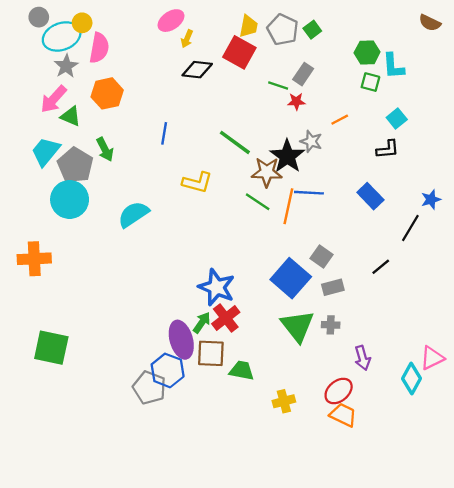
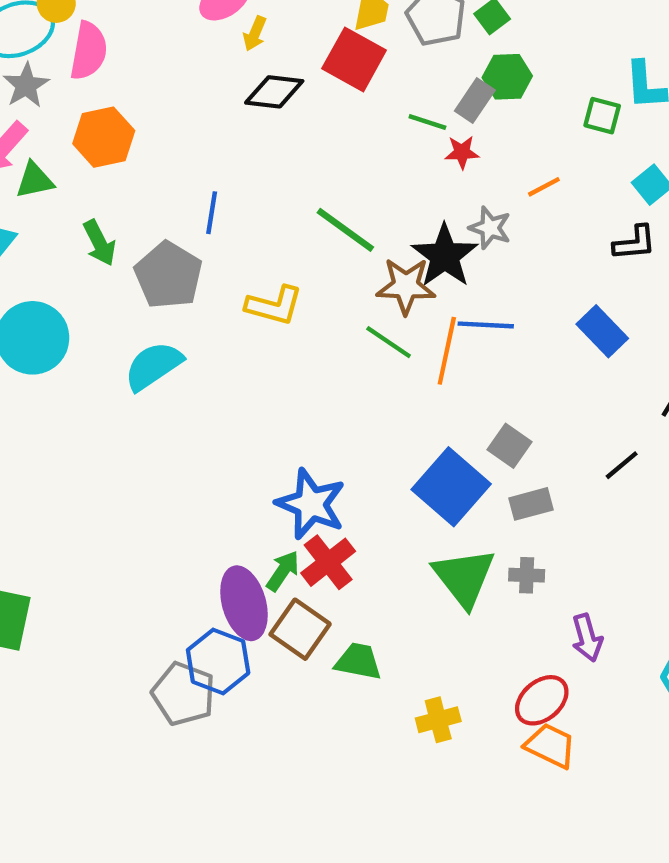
green hexagon: (367, 52) -> (507, 77), moved
green triangle: (71, 116) -> (35, 180), turned -35
gray pentagon: (75, 165) -> (168, 275), moved
brown square: (211, 353) -> (300, 629), turned 32

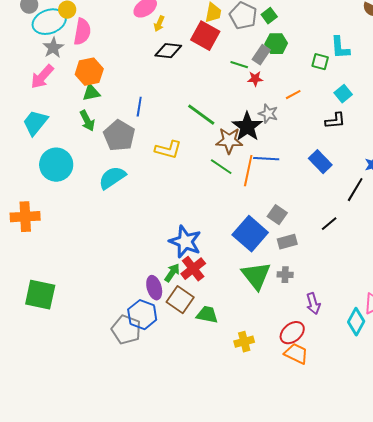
green triangle: (35, 180) -> (91, 93), moved
purple ellipse: (244, 603) -> (154, 288), size x0.7

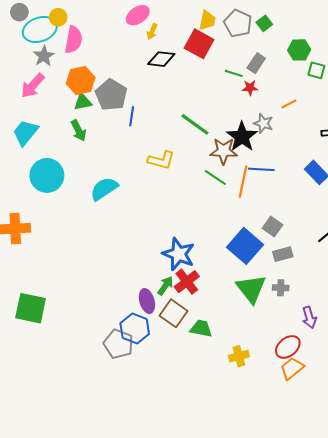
green hexagon: (276, 44) -> (299, 50), moved
gray pentagon: (119, 136) -> (111, 95), moved
orange trapezoid: (296, 354) -> (292, 368), turned -65

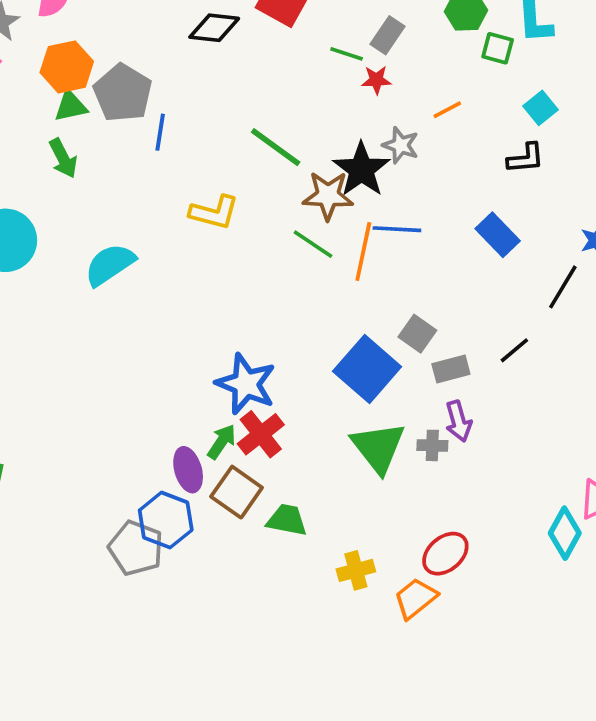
gray rectangle: (283, 254) -> (451, 369), moved
purple arrow: (309, 317) -> (458, 421), moved
orange trapezoid: (292, 368) -> (416, 598), moved

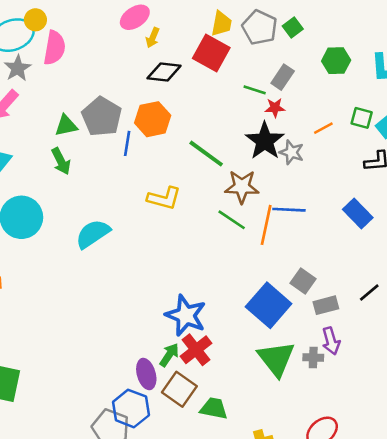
green square: (498, 48) -> (362, 118), moved
orange hexagon: (67, 67) -> (153, 119), moved
black star: (361, 169) -> (265, 141), moved

